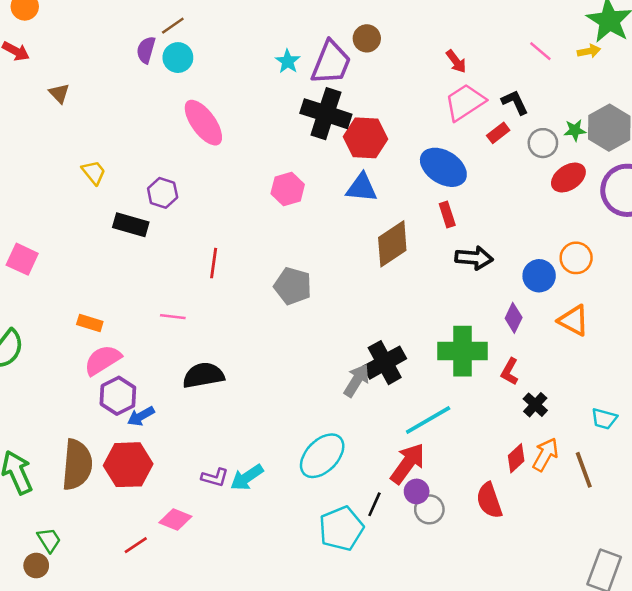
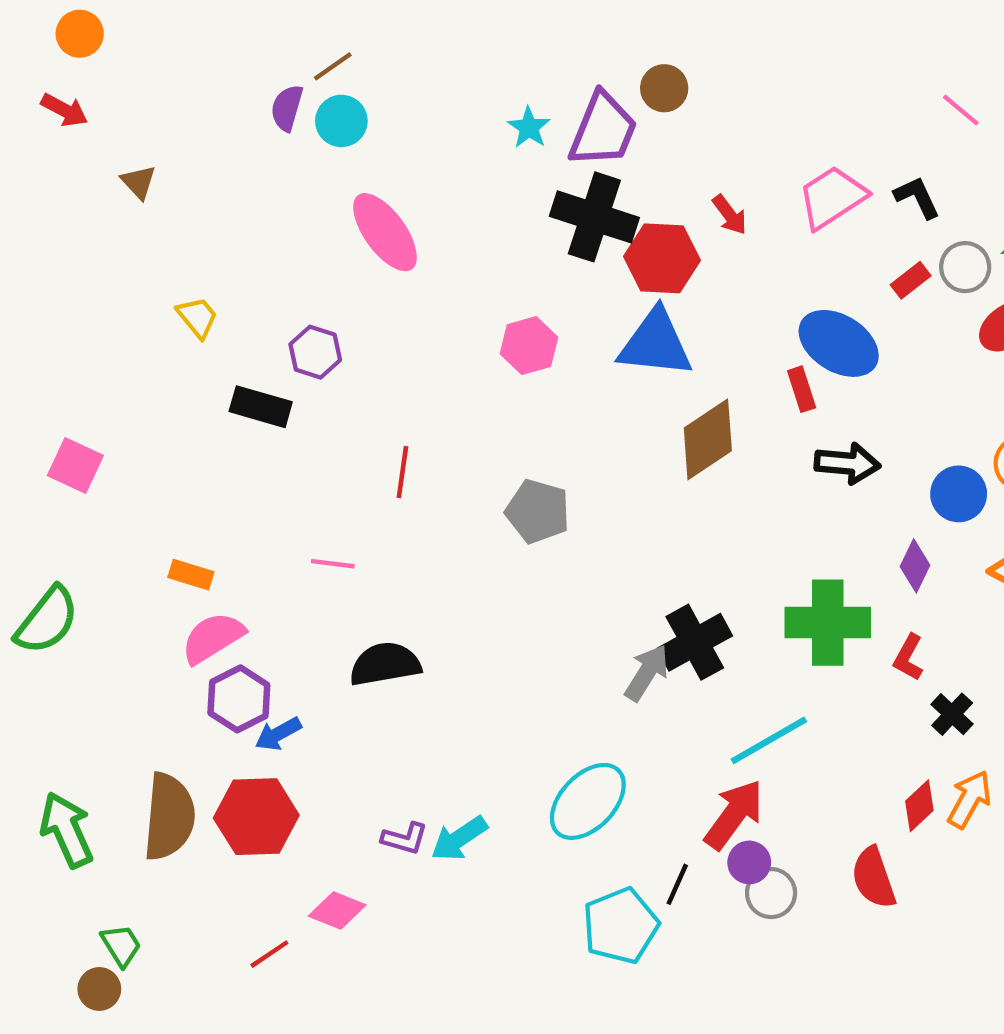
red arrow: (456, 61) -> (730, 215), moved
red rectangle: (498, 133) -> (911, 280), moved
blue ellipse: (443, 167) -> (839, 343), moved
blue triangle: (362, 188) -> (655, 343), size x1.4

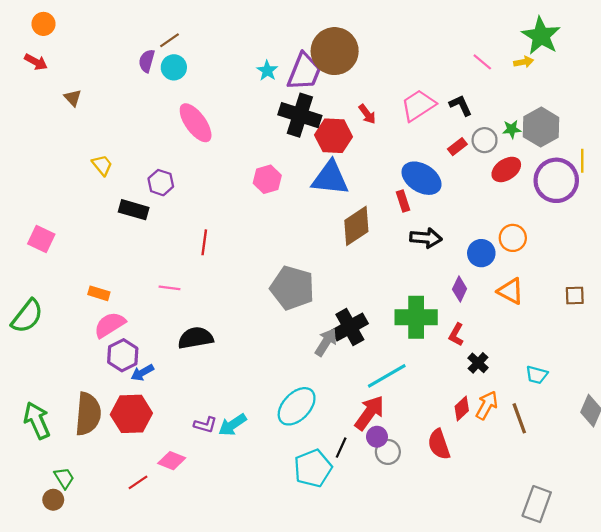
brown circle: (664, 88) -> (335, 51), size x2.0
gray pentagon: (538, 511) -> (292, 288), moved, size x1.4

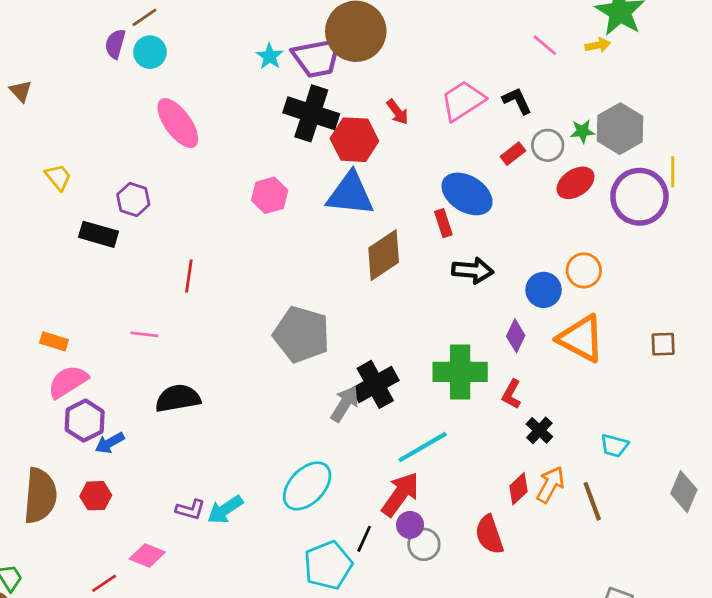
purple trapezoid: (304, 72) -> (317, 58), turned 57
orange triangle: (511, 291) -> (581, 339), size x1.4
red hexagon: (131, 414) -> (96, 496), size x0.6

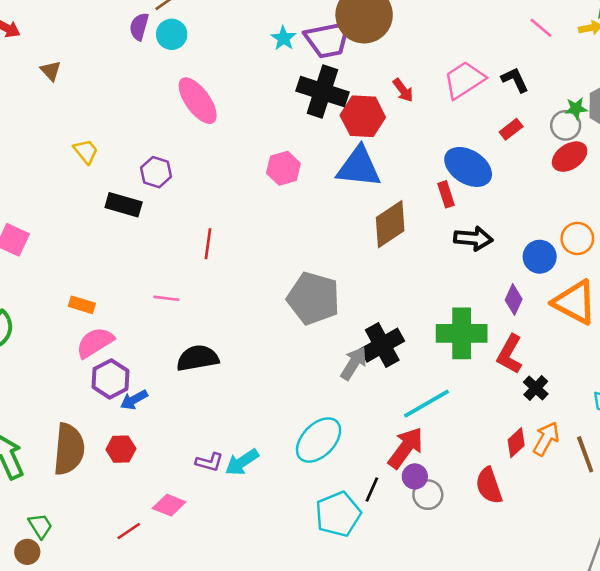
gray circle: (548, 145) -> (566, 125), moved
red L-shape: (512, 394) -> (510, 354), size x1.4

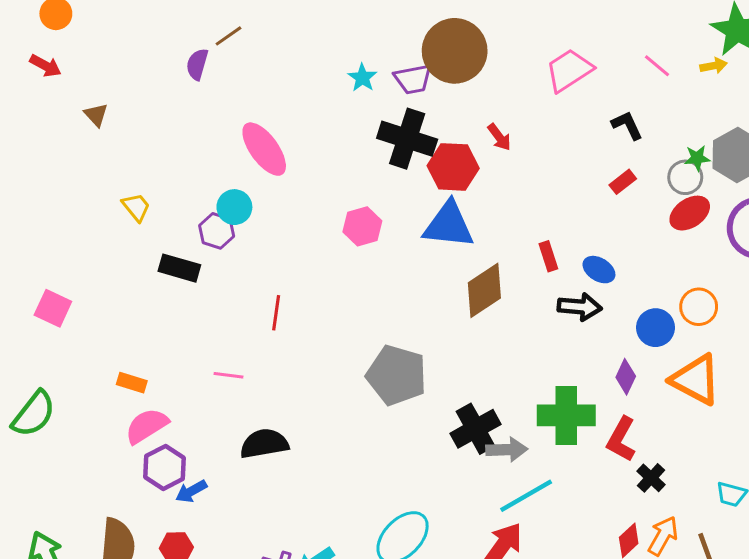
cyan circle: (172, 34) -> (234, 207), moved
purple trapezoid: (328, 40) -> (413, 79), size x0.7
pink trapezoid: (464, 80) -> (569, 70), moved
blue ellipse: (468, 167) -> (599, 270), moved, size x0.6
gray arrow: (354, 363) -> (507, 450), moved, turned 56

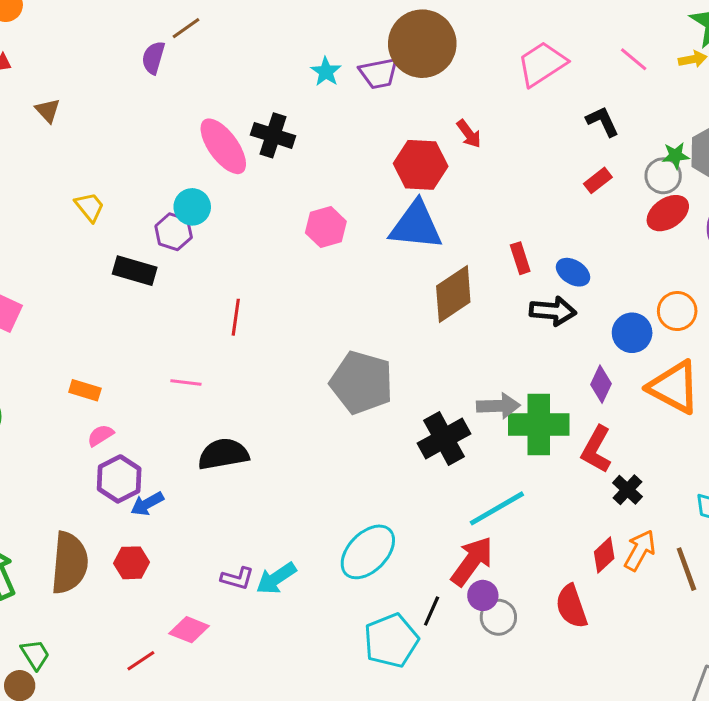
black cross: (407, 139) -> (273, 135), moved, size x0.7
pink semicircle: (147, 426) -> (100, 435), size x0.6
gray arrow: (507, 450) -> (498, 406), moved

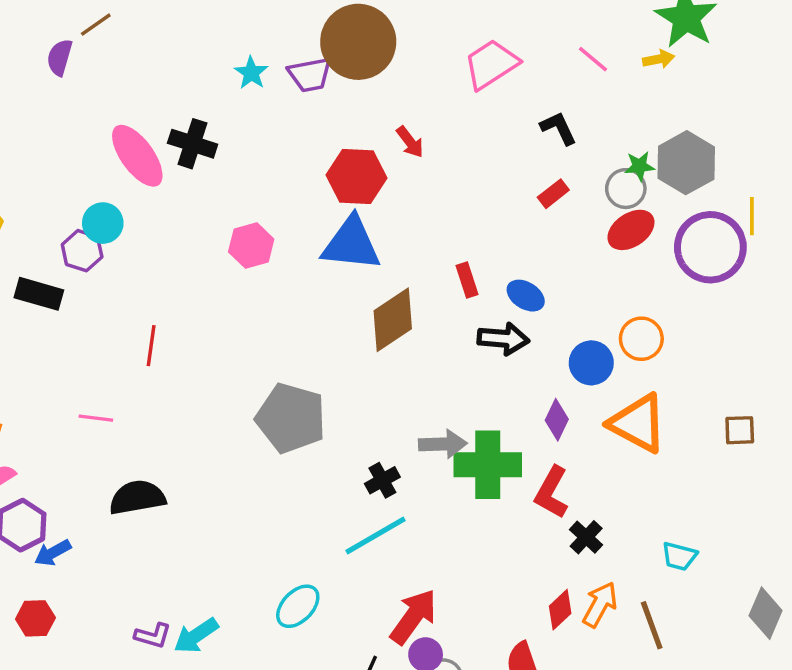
black cross: (444, 438) -> (382, 480), size x0.6
cyan line: (497, 508) -> (375, 535), moved
cyan ellipse: (368, 552) -> (298, 606), size x0.7

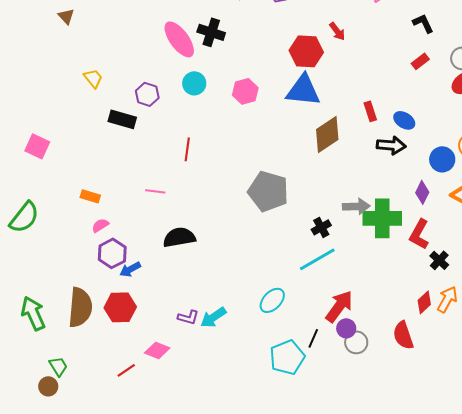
cyan circle: (103, 223) -> (194, 83), moved
red hexagon: (35, 618) -> (120, 307), size x1.4

